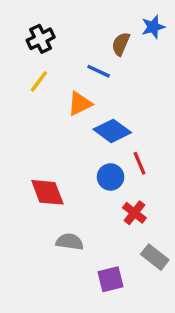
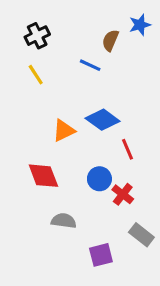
yellow line: (39, 81) -> (36, 75), turned -70
orange triangle: (80, 104) -> (64, 131), moved
blue circle: (111, 177) -> (99, 179), moved

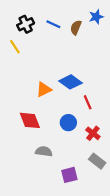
blue line: (90, 65) -> (53, 24), moved
yellow line: (36, 75) -> (15, 47), moved
red cross: (123, 194) -> (93, 133), moved

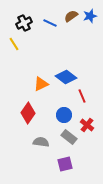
brown semicircle: (76, 27) -> (71, 16), moved, turned 32
red diamond: (30, 120) -> (28, 113), turned 55
gray rectangle: (97, 161) -> (69, 137), moved

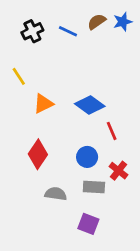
yellow line: (14, 44) -> (19, 76), moved
orange triangle: (41, 84) -> (43, 104), moved
gray rectangle: (69, 137) -> (94, 187), turned -35
purple square: (65, 164) -> (88, 224), turned 35

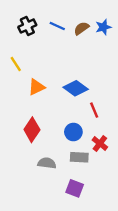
brown semicircle: (97, 22) -> (81, 28), moved
blue star: (123, 22) -> (103, 27), moved

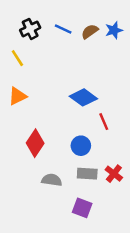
yellow line: (16, 64) -> (17, 58), moved
orange triangle: (37, 87) -> (17, 96), moved
red cross: (100, 144) -> (114, 174), moved

